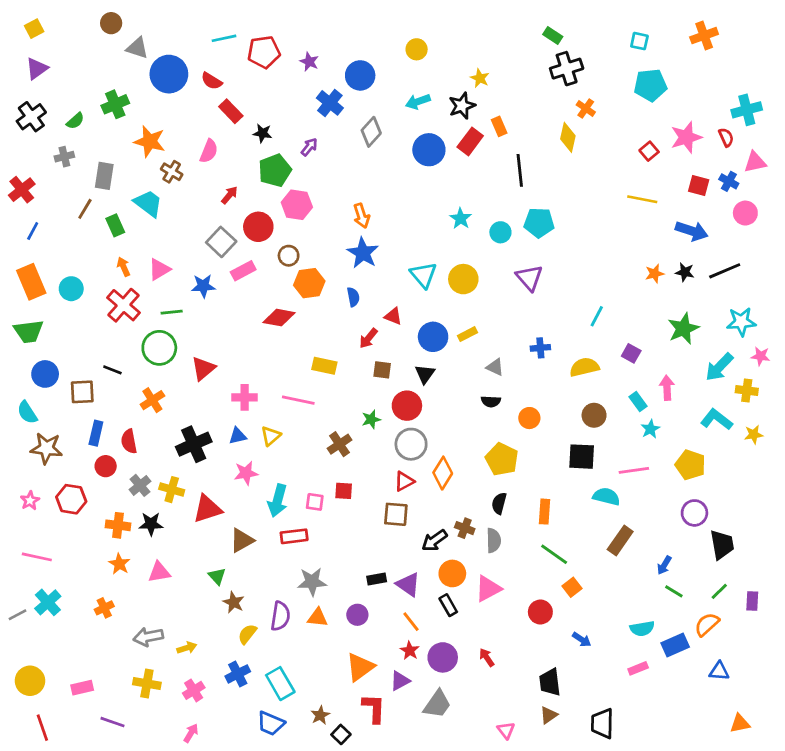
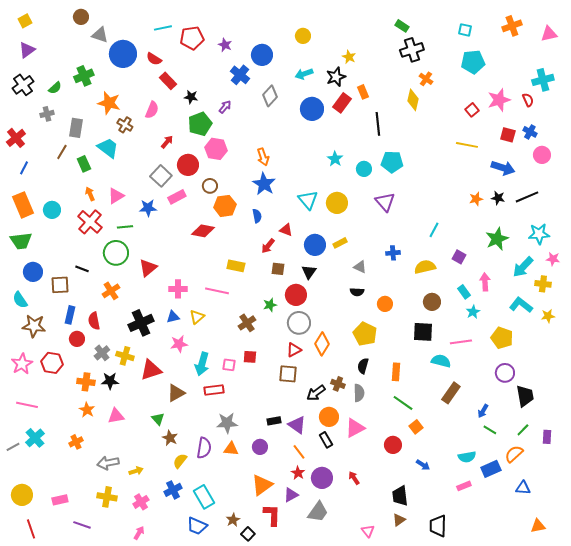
pink triangle: (755, 162) -> (549, 34), moved
pink star: (30, 501) -> (22, 364), size x1.5

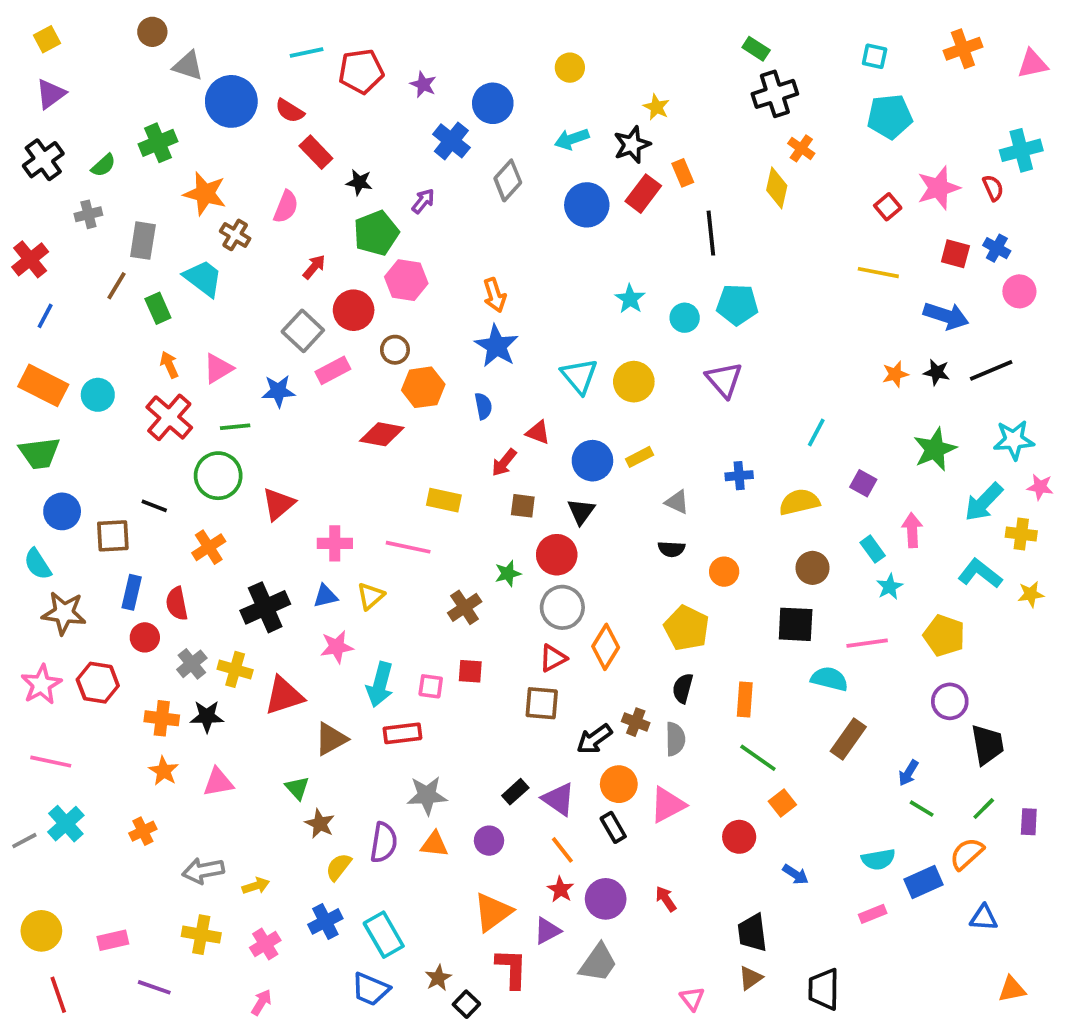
orange rectangle: (23, 205) -> (43, 385), turned -40
black rectangle: (274, 421) -> (515, 792), turned -32

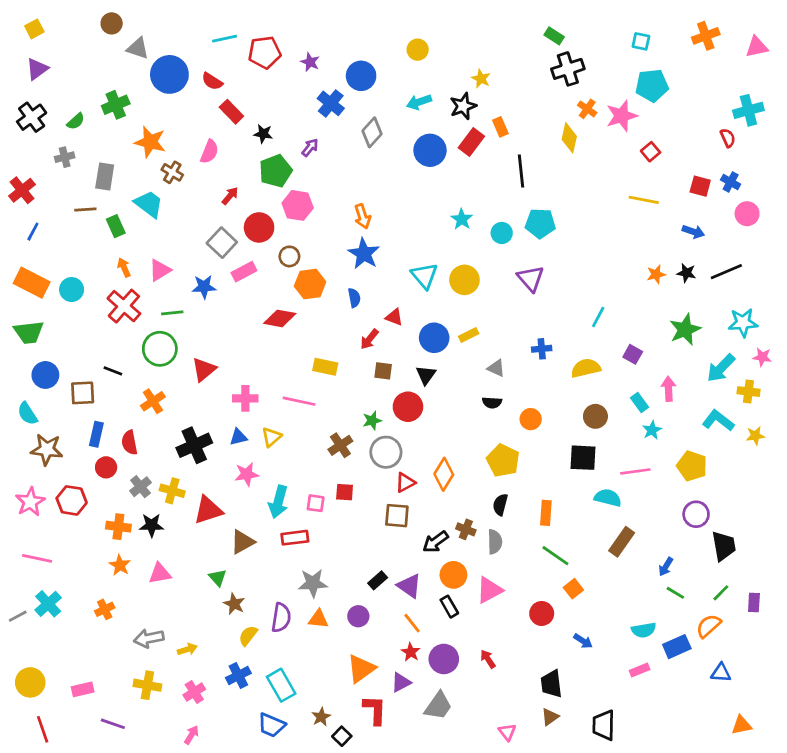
pink star: (939, 188) -> (622, 116), moved
brown line: (117, 286) -> (85, 210), turned 55
blue arrow: (946, 316) -> (693, 232), size x0.7
gray circle: (562, 607) -> (386, 452), moved

